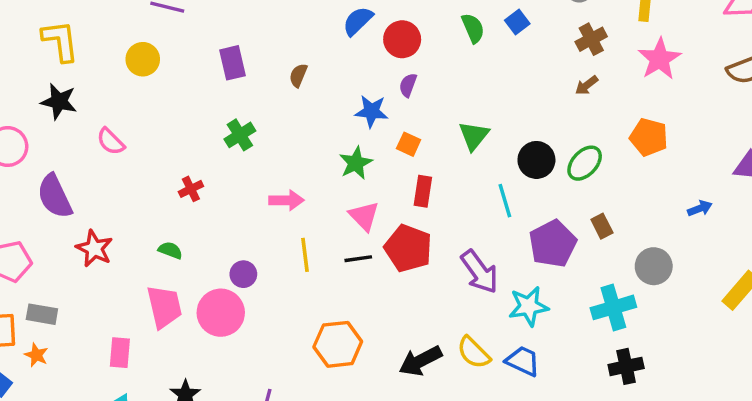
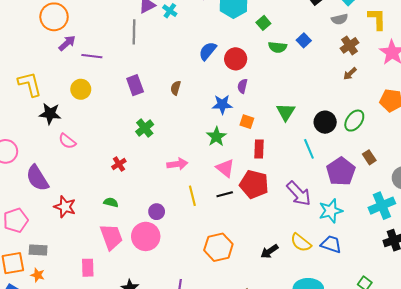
green semicircle: (473, 28) -> (278, 47), turned 126
black star: (59, 101) -> (50, 114), moved
black arrow: (421, 361) -> (269, 251), size x0.7

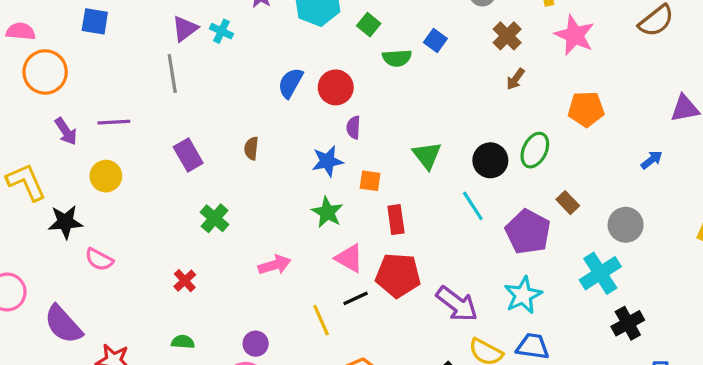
purple arrow: (67, 43) -> (66, 131), moved, turned 108
purple arrow: (299, 194) -> (457, 304), moved
yellow line: (192, 196) -> (321, 320), moved

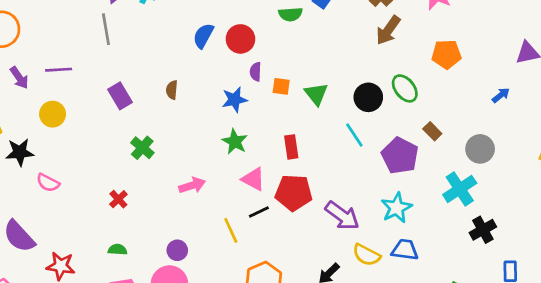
brown arrow: (515, 79) -> (388, 30), size x1.6
green ellipse: (535, 150) -> (405, 88), turned -64
orange square: (370, 181) -> (281, 86), moved

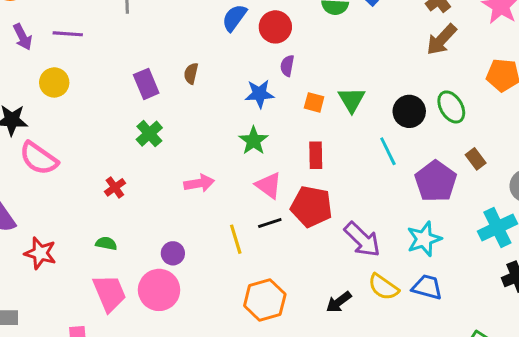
orange square: (281, 86) -> (314, 102), moved
purple rectangle: (120, 96) -> (146, 84), moved
pink semicircle: (48, 183) -> (39, 158), size x1.5

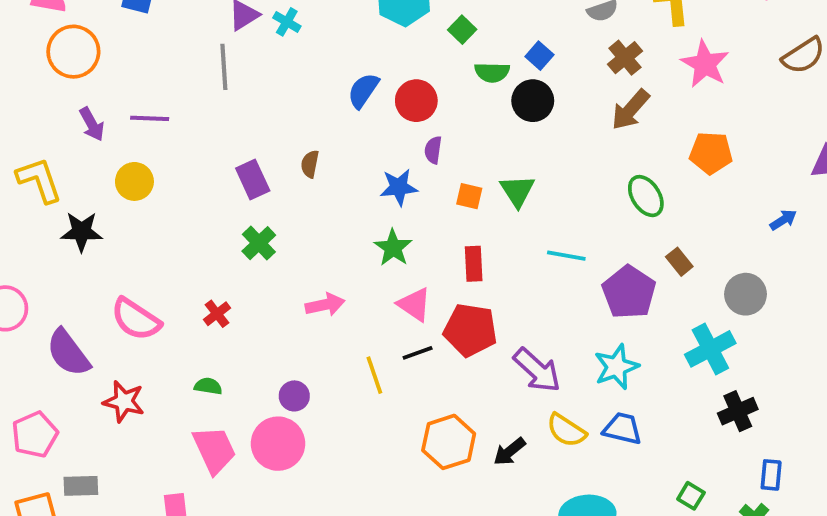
black circle: (409, 111) -> (533, 101), moved
cyan line: (388, 151) -> (566, 256), turned -52
pink semicircle: (39, 158) -> (136, 319), moved
orange hexagon: (265, 300) -> (449, 442), moved

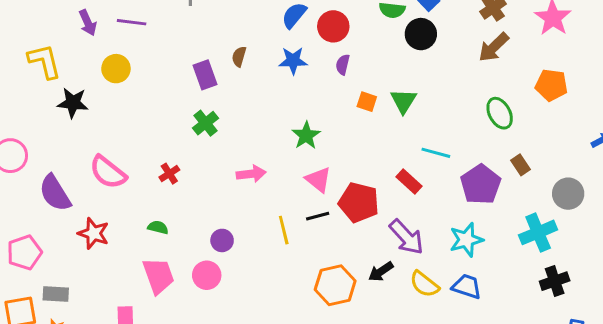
brown semicircle: (310, 164) -> (239, 57), moved
blue star: (399, 187) -> (293, 61), moved
red rectangle: (474, 264) -> (409, 181), moved, turned -50
pink circle: (278, 444) -> (207, 275), size x0.7
black arrow: (509, 452) -> (381, 272), moved

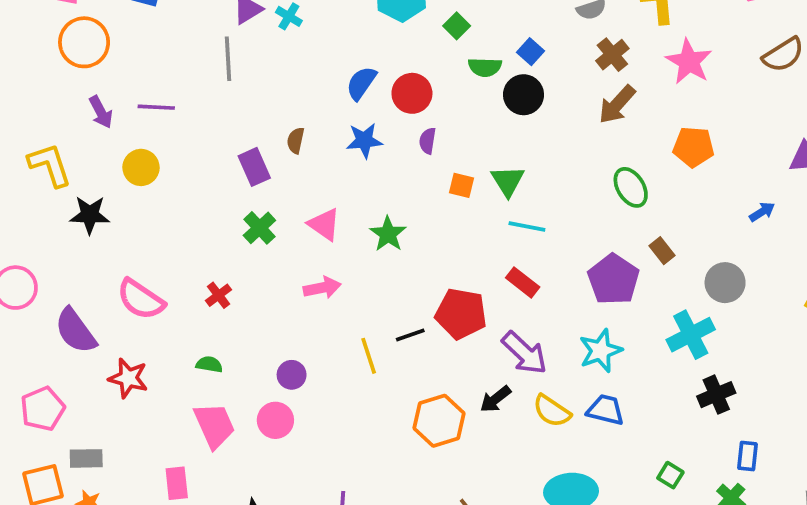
cyan line: (436, 153) -> (527, 226), moved
pink triangle: (318, 180) -> (324, 224), moved

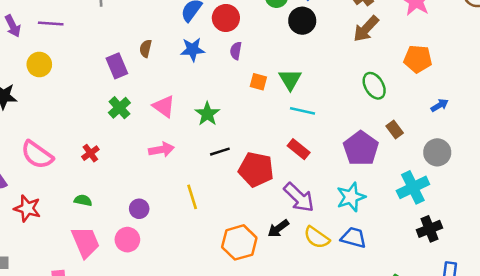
blue arrow: (762, 212) -> (440, 105), moved
black line: (410, 335) -> (220, 152), moved

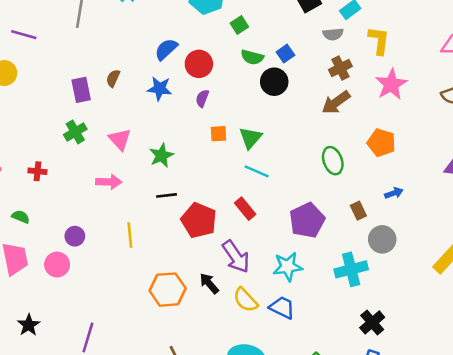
orange square: (258, 82) -> (219, 134), turned -30
brown rectangle: (395, 130) -> (358, 211), moved
red cross: (90, 153) -> (37, 171), turned 30
black arrow: (278, 229) -> (209, 283), turned 75
black cross: (429, 229) -> (372, 322), moved, turned -30

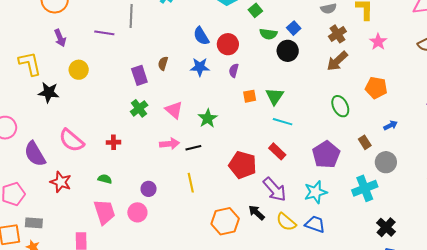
purple line: (24, 35) -> (104, 33), moved
blue semicircle: (166, 49) -> (201, 36), turned -72
pink star: (391, 84) -> (378, 42), size x0.7
black line: (166, 195) -> (193, 148), moved

